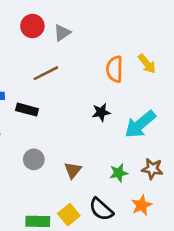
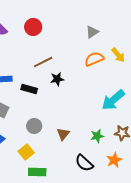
gray triangle: (62, 33) -> (92, 32), moved
orange semicircle: (115, 69) -> (94, 59), turned 66
black star: (101, 112) -> (57, 79), moved
yellow square: (69, 215) -> (26, 152), moved

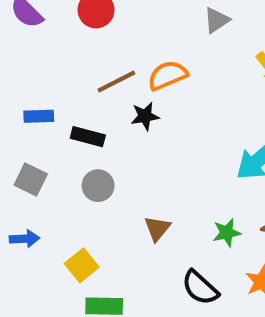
orange semicircle: (94, 59) -> (167, 75), moved
gray circle: (34, 126) -> (98, 186), moved

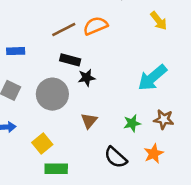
black star: (145, 116) -> (87, 78), moved
black rectangle: (88, 137) -> (70, 60), moved
gray circle: (98, 186) -> (52, 94), size x1.6

